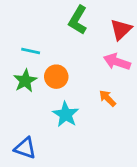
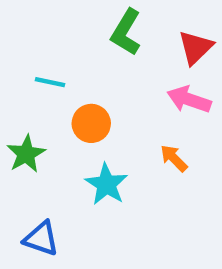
green star: (25, 81) -> (26, 154), moved

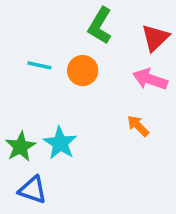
orange circle: (91, 123) -> (83, 71), moved
green star: (26, 154) -> (20, 147), moved
cyan star: (106, 184) -> (60, 143), moved

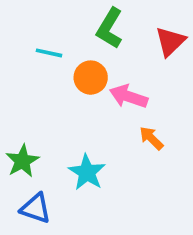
cyan line: (39, 65) -> (49, 53), moved
pink arrow: (150, 79) -> (129, 96), moved
cyan star: (60, 143) -> (87, 172), moved

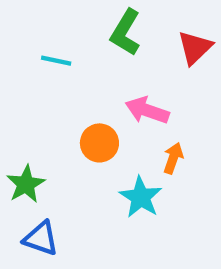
orange circle: (91, 78) -> (99, 143), moved
orange arrow: (151, 138) -> (173, 158), turned 64
cyan star: (87, 172) -> (141, 197), moved

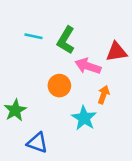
green L-shape: (125, 32) -> (66, 40), moved
red triangle: (195, 48) -> (117, 52), moved, turned 35
blue triangle: (41, 238) -> (37, 143), moved

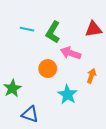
red triangle: (117, 52) -> (93, 29), moved
orange arrow: (104, 95) -> (91, 76), moved

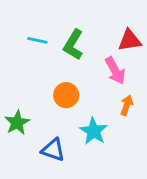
pink arrow: (71, 53) -> (115, 71), moved, turned -138
blue triangle: (30, 114) -> (53, 150), moved

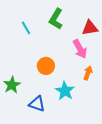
cyan line: (37, 40) -> (26, 28), turned 48
green L-shape: (73, 45) -> (56, 19), moved

